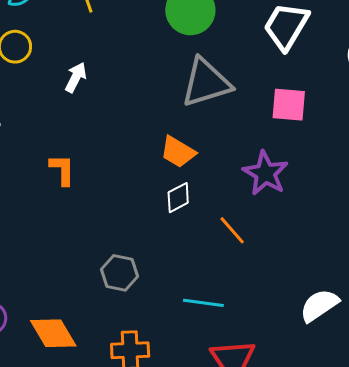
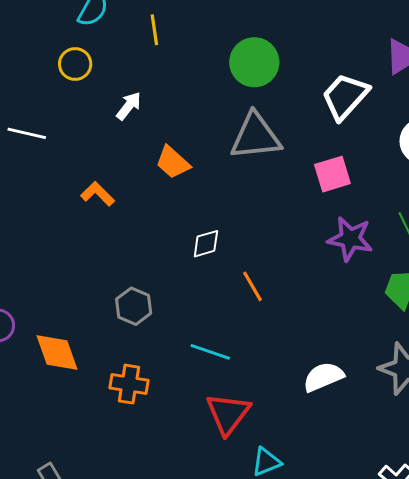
pink square: (289, 105) -> (332, 174), turned -33
orange trapezoid: (178, 152) -> (173, 162), moved
orange L-shape: (62, 170) -> (98, 194), turned -56
purple star: (265, 173) -> (350, 239), moved, turned -30

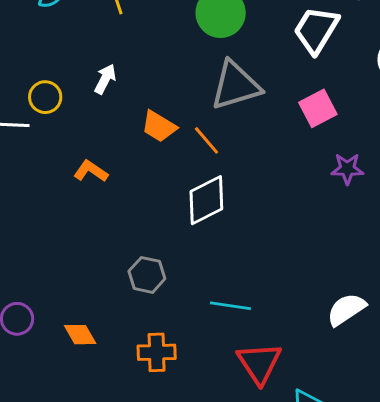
yellow circle: (75, 64) -> (45, 97), moved
purple star: (350, 239) -> (347, 169), size x0.7
white diamond: (206, 244) -> (206, 200), size x1.6
orange line: (252, 286) -> (206, 140), moved
orange diamond: (57, 353) -> (80, 335), size x0.7

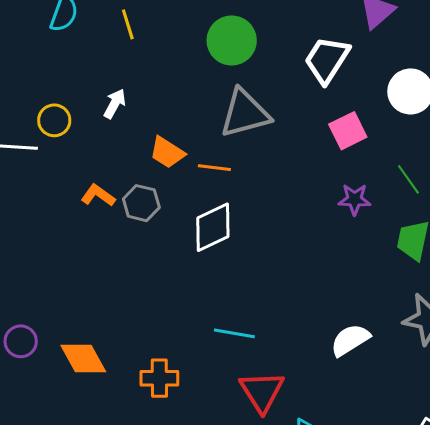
pink square: (318, 108) -> (348, 131), moved
orange line: (206, 140) -> (214, 168), turned -44
gray hexagon: (147, 275) -> (141, 203), moved
orange diamond: (80, 335) -> (83, 359), size x1.4

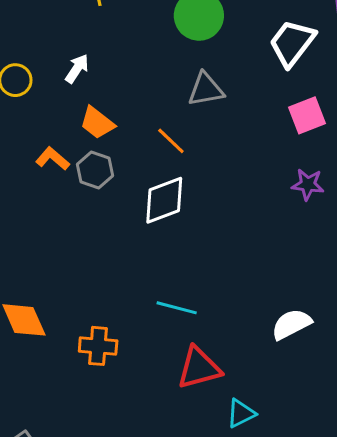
gray triangle: (245, 113) -> (206, 89), size x0.7
orange trapezoid: (167, 152) -> (97, 123), moved
orange line: (214, 168) -> (171, 141), turned 32
red triangle: (262, 391) -> (199, 368), turned 42

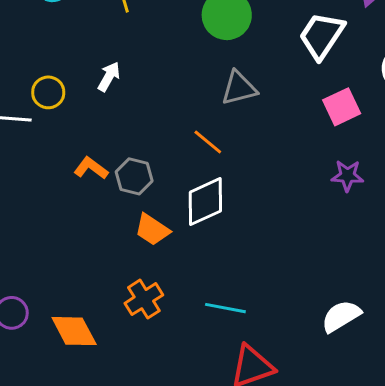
orange trapezoid: (97, 123) -> (152, 230), moved
orange cross: (98, 346) -> (144, 299), moved, turned -33

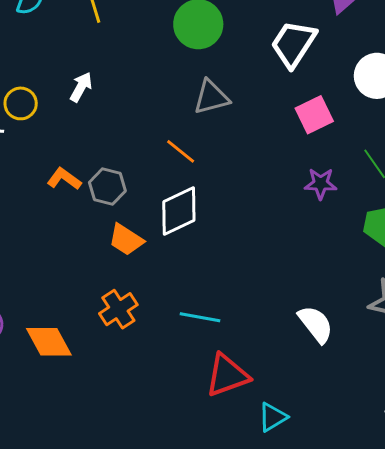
white semicircle: (341, 316) -> (316, 324), turned 84

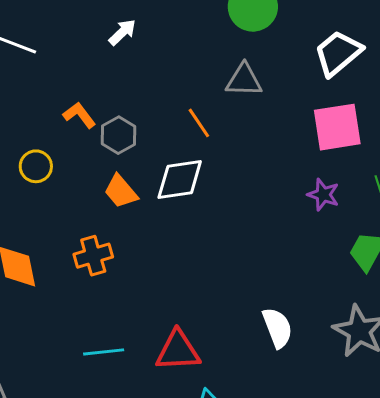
yellow circle: (21, 103) -> (36, 166), moved
pink square: (314, 115) -> (337, 127), size x1.4
cyan line: (200, 317) -> (104, 352), moved, turned -33

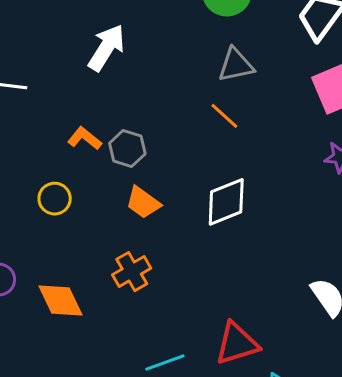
white arrow: (122, 32) -> (106, 48), size x1.6
orange line: (199, 123) -> (224, 116), moved
white diamond: (180, 179) -> (226, 202), moved

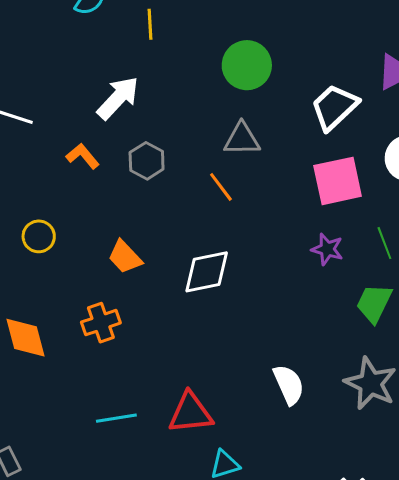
orange L-shape: (85, 138) -> (83, 156), moved
gray hexagon: (127, 149) -> (147, 161), moved

